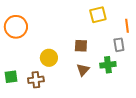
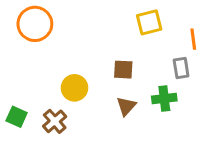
orange circle: (16, 27) -> (35, 24), moved
green square: (11, 77) -> (17, 117), turned 32
brown cross: (36, 80) -> (55, 121), turned -35

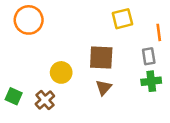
brown square: (123, 70) -> (101, 57), size x1.5
green cross: (164, 99) -> (151, 81), moved

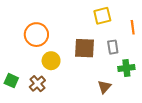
orange circle: (29, 20) -> (36, 35), moved
gray rectangle: (149, 56) -> (113, 47), moved
brown triangle: (104, 87) -> (104, 87), moved

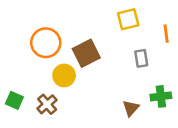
brown square: (85, 48) -> (86, 53), moved, turned -30
green cross: (126, 68) -> (161, 96), moved

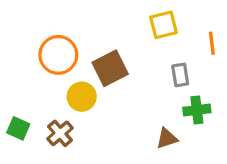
green cross: (161, 96) -> (197, 110), moved
brown triangle: (131, 108) -> (167, 138), turned 30

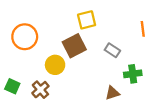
yellow square: (163, 25) -> (87, 20), moved
orange circle: (58, 55) -> (25, 37), moved
gray rectangle: (180, 75) -> (112, 50), moved, turned -48

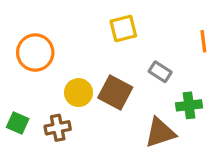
brown square: (74, 46) -> (115, 93), moved, turned -35
brown cross: (40, 90) -> (58, 128), turned 30
brown triangle: (112, 93) -> (160, 133), size x1.5

